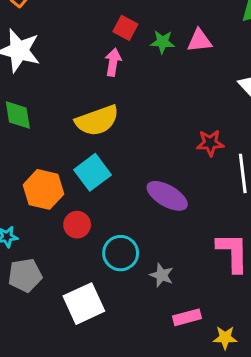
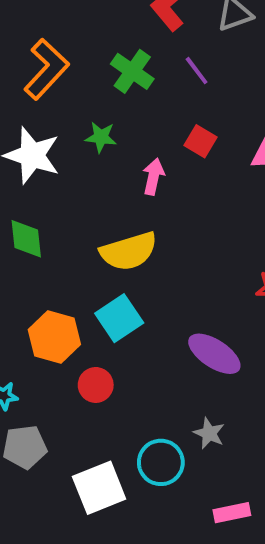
red square: (125, 28) -> (201, 141), moved
green star: (162, 42) -> (101, 137), moved
cyan circle: (121, 253) -> (161, 462), moved
gray star: (162, 275) -> (209, 433), moved

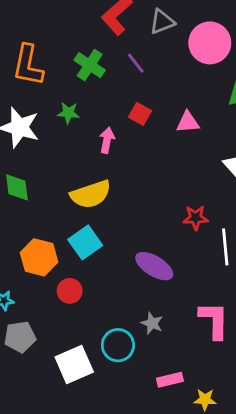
orange L-shape: (46, 69) -> (28, 65), turned 150

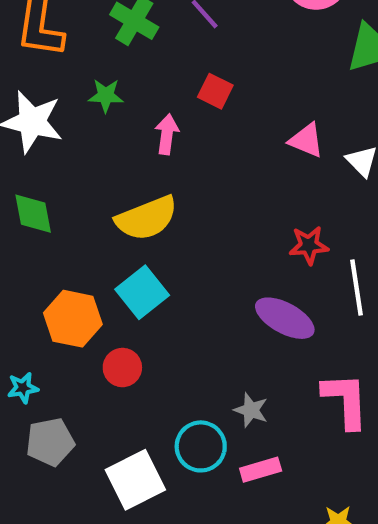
pink triangle: (188, 122) -> (306, 140), moved, turned 30
purple ellipse: (154, 266) -> (285, 318), moved
pink rectangle: (170, 380) -> (261, 470), moved

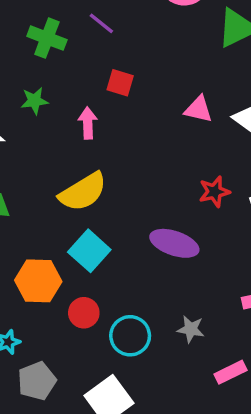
purple ellipse: (285, 318) -> (174, 243), moved
cyan circle: (201, 446) -> (130, 336), moved
pink rectangle: (261, 470) -> (230, 372), moved

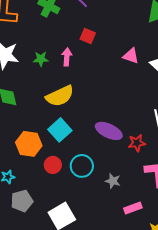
green star: (34, 101) -> (41, 59), moved
red star: (214, 192) -> (137, 143), moved
cyan circle: (130, 336) -> (82, 166), moved

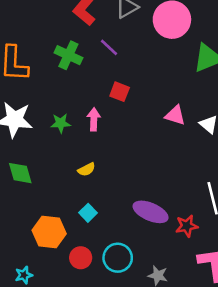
yellow semicircle: (60, 96) -> (87, 169), size x0.5
cyan square: (60, 130) -> (88, 213), size x0.6

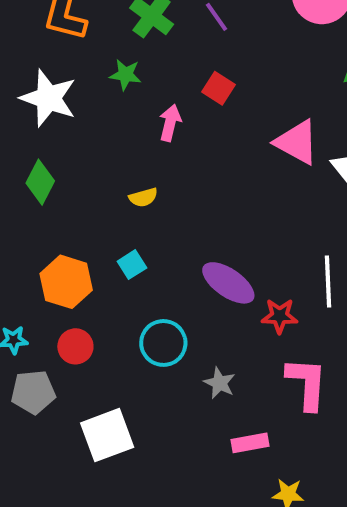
pink triangle: (175, 115) -> (297, 142), size x1.4
green star: (61, 123) -> (125, 75), moved
green diamond: (20, 173) -> (40, 182), turned 32
red circle: (81, 258) -> (75, 346), moved

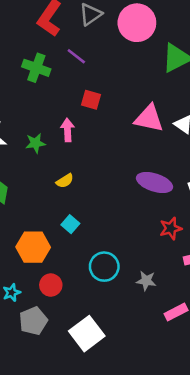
green star: (125, 75) -> (35, 143), moved
purple ellipse: (228, 283) -> (154, 182), moved

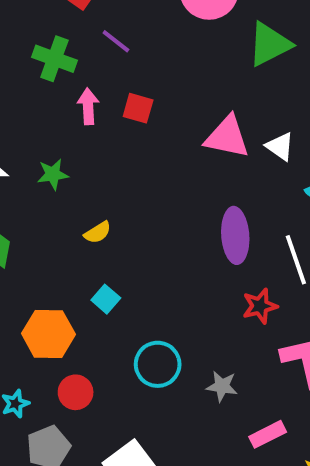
pink arrow: (67, 130) -> (88, 106), moved
purple ellipse: (154, 182) -> (235, 235), turned 68

